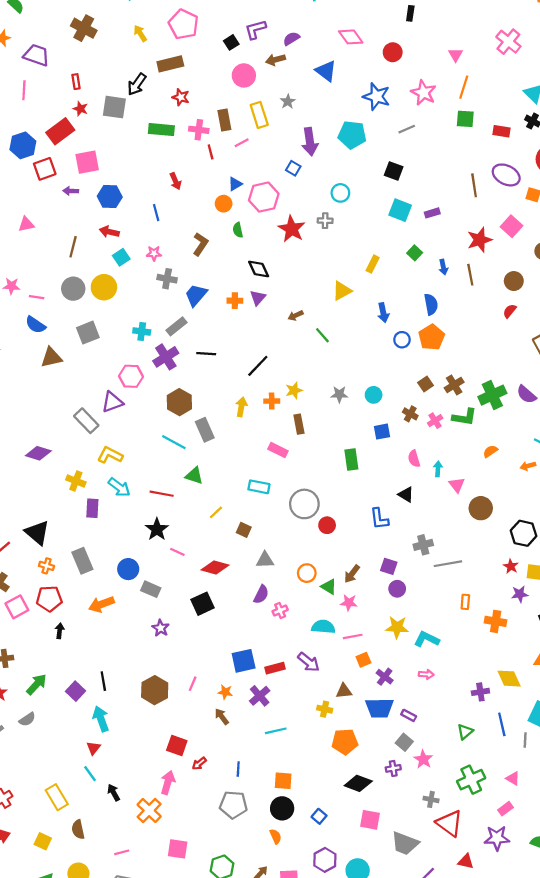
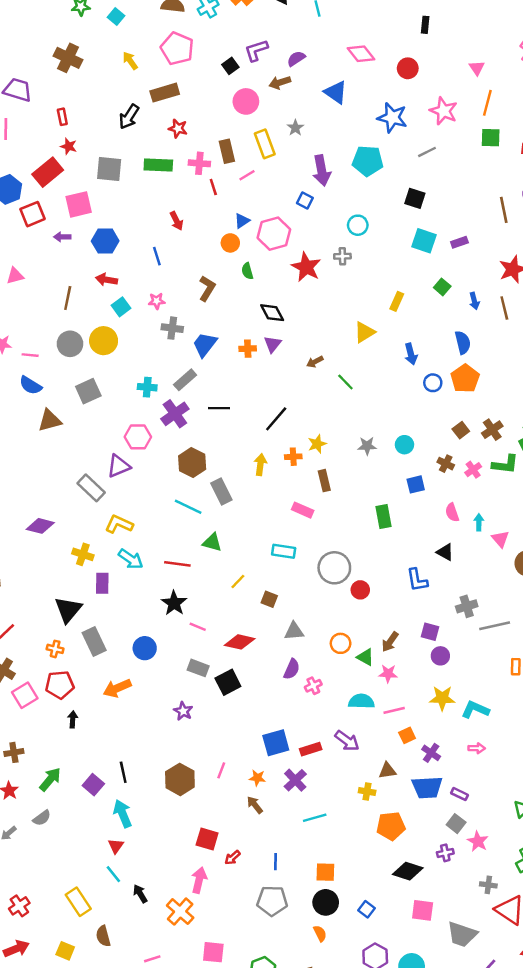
gray square: (114, 107) -> (109, 169), moved
black triangle: (37, 533) -> (68, 610), moved, turned 32
gray rectangle: (151, 589) -> (198, 668), moved

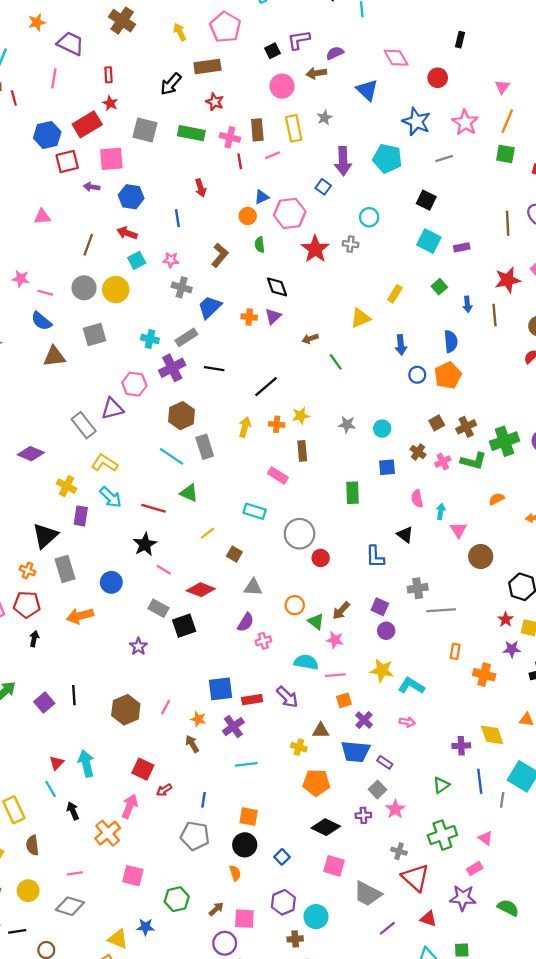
cyan arrow: (123, 814) -> (86, 763), moved

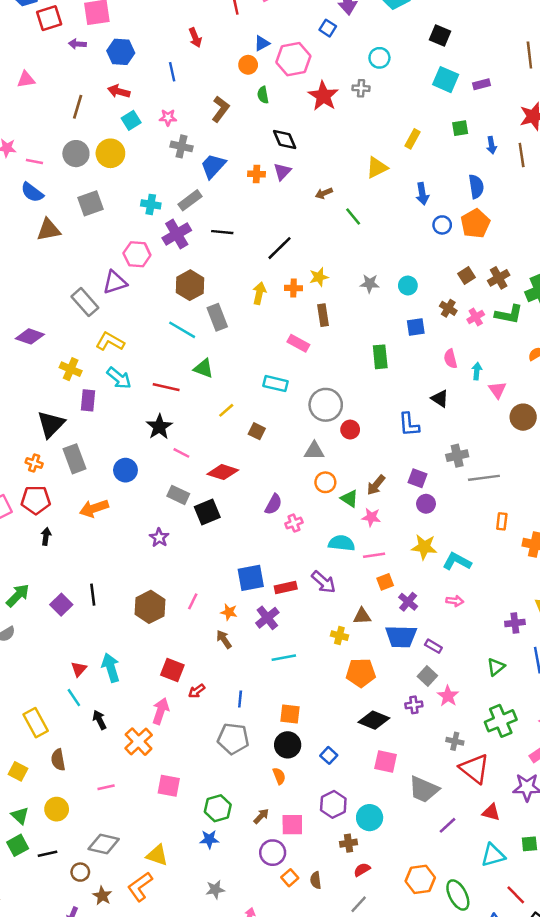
green square: (439, 287) -> (460, 128), turned 35
gray triangle: (253, 587) -> (314, 451), moved
gray diamond: (70, 906) -> (104, 844), moved
blue star: (146, 927) -> (209, 839), moved

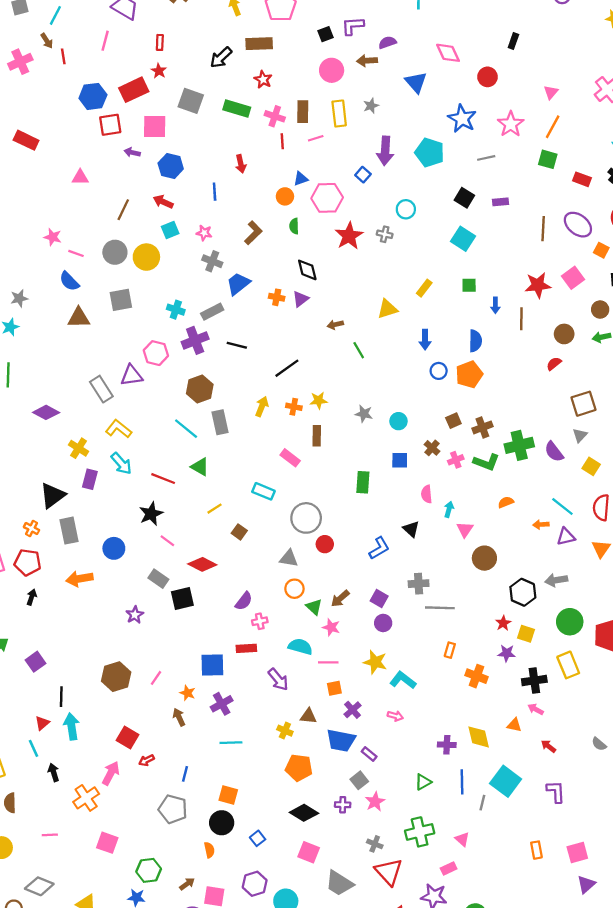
purple rectangle: (482, 84) -> (500, 202), moved
blue L-shape: (409, 425) -> (379, 548), turned -125
red rectangle: (286, 587) -> (246, 648), moved
black line: (93, 595) -> (61, 697), moved

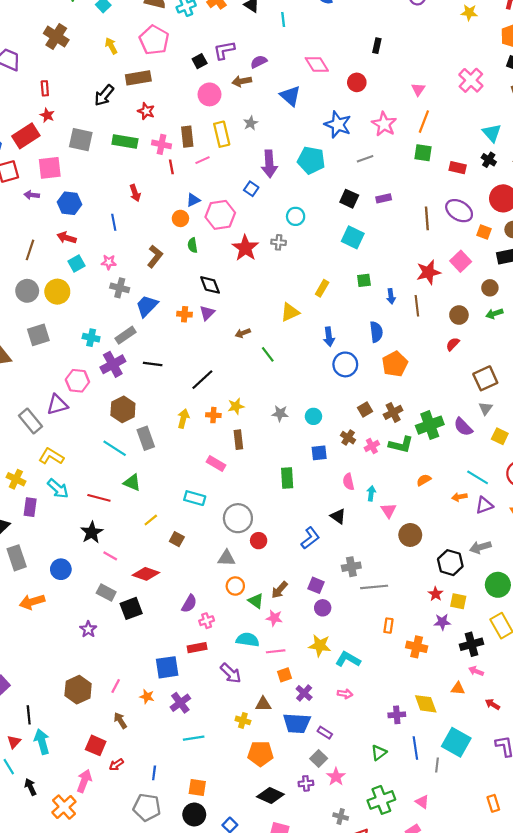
blue circle: (439, 371) -> (345, 364), size x1.5
orange pentagon: (469, 374) -> (395, 364), moved
brown arrow: (179, 717) -> (120, 720), moved

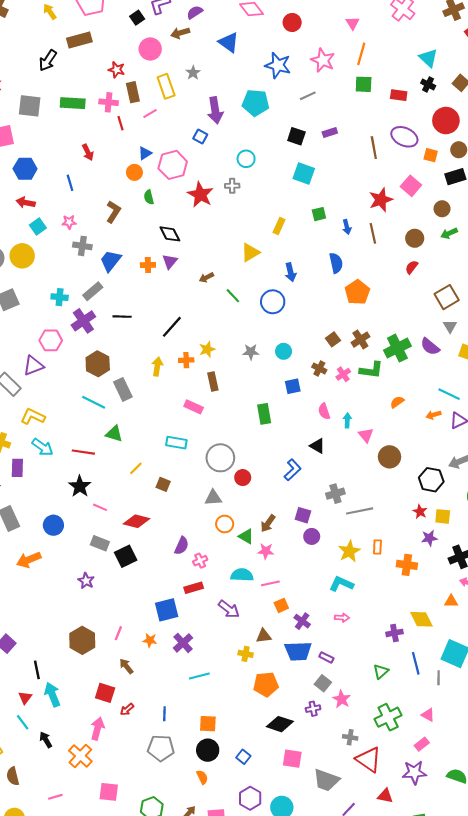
red star: (146, 111) -> (117, 70), moved
blue circle: (345, 364) -> (273, 302), moved
yellow star: (320, 646) -> (349, 551), moved, turned -30

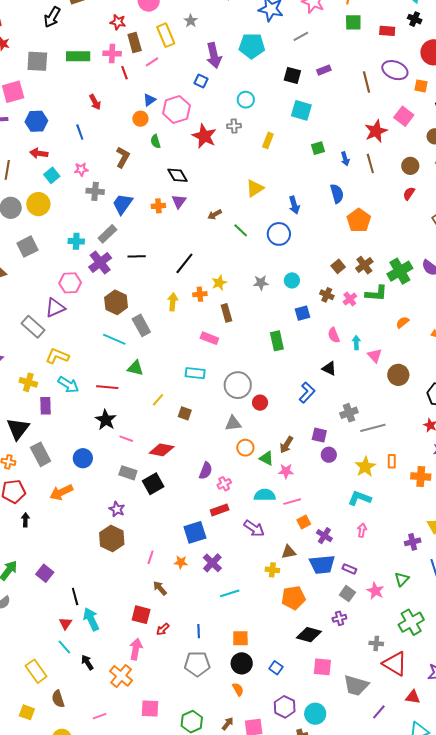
yellow rectangle: (279, 226) -> (268, 140), moved
pink arrow: (342, 618) -> (362, 530), turned -80
brown hexagon: (82, 640) -> (112, 538), moved
pink star: (342, 699) -> (375, 591), moved

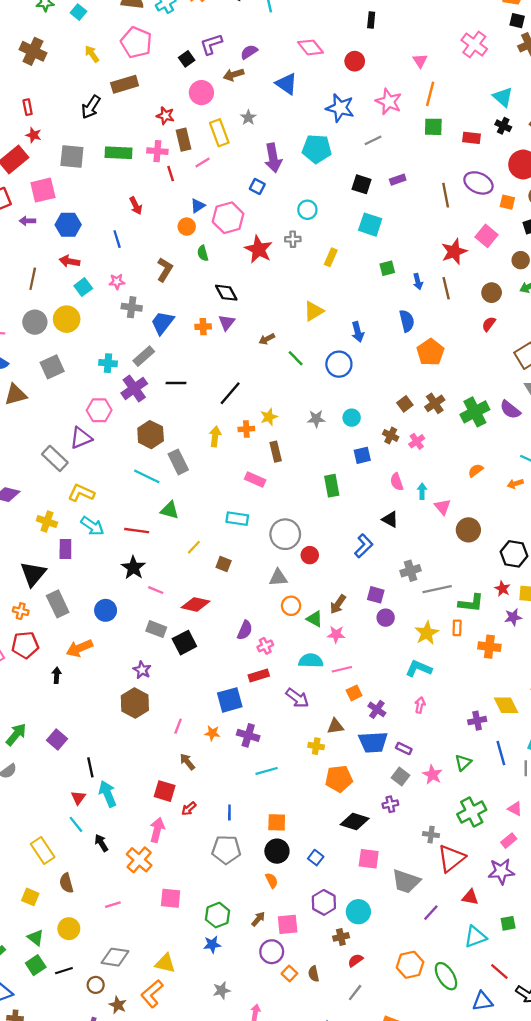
green L-shape: (376, 293) -> (471, 603), moved
black arrow: (25, 520) -> (57, 675), moved
purple cross: (212, 563) -> (248, 735), turned -30
red triangle: (395, 664) -> (451, 858), turned 48

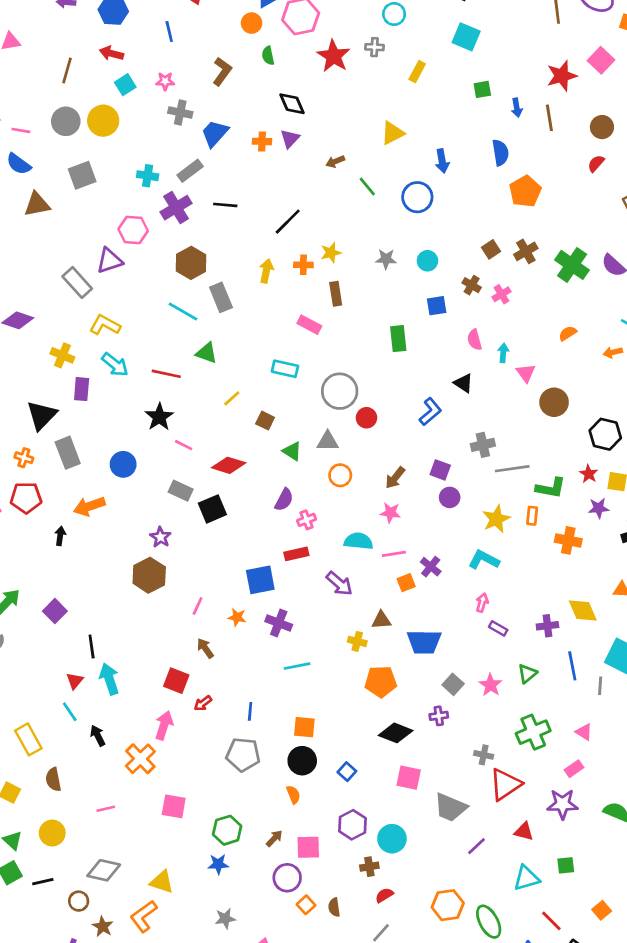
green cross: (475, 412) -> (572, 265), turned -32
green triangle: (315, 619) -> (292, 451), moved
purple cross: (377, 709) -> (431, 567), moved
purple rectangle: (404, 748) -> (498, 628), moved

